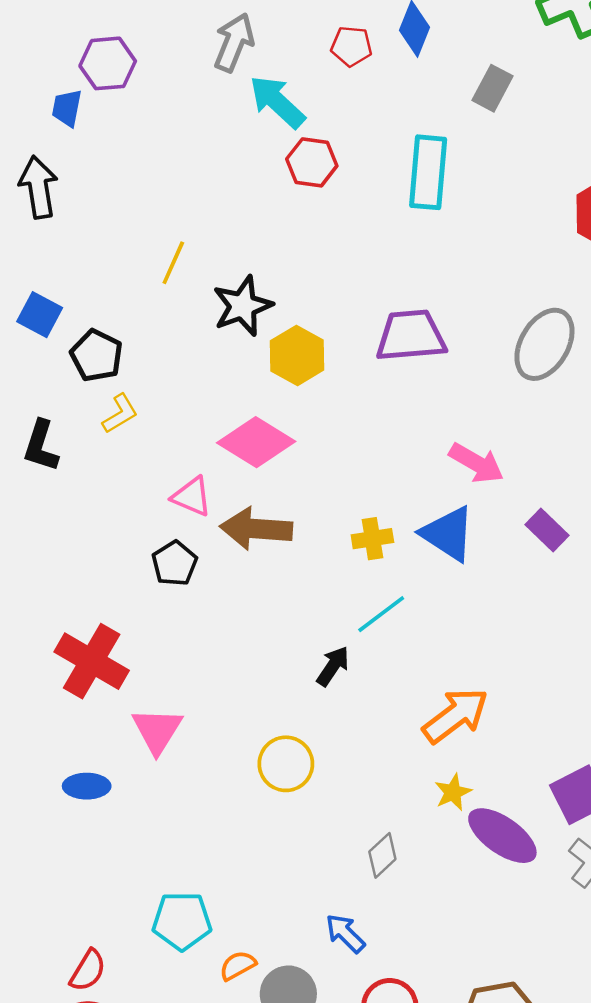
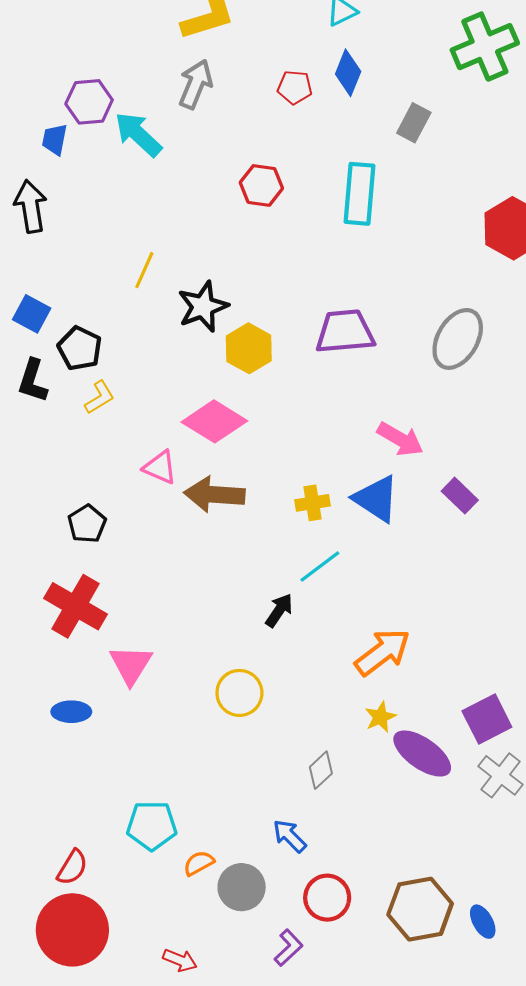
cyan arrow: (277, 102) -> (138, 134), moved
black L-shape: (41, 446) -> (33, 381), moved
black pentagon: (174, 563) -> (87, 524), moved

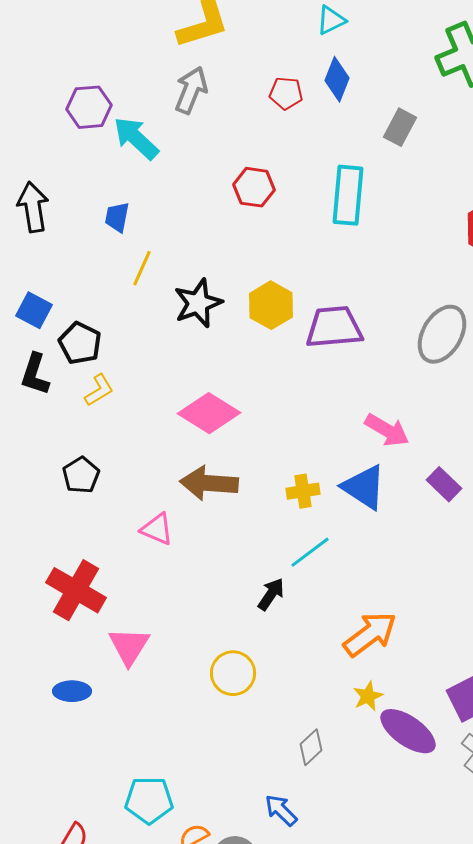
blue trapezoid: (55, 140) -> (117, 217), moved
yellow hexagon: (249, 348) -> (271, 305), moved
pink triangle: (160, 467) -> (157, 529), moved
black pentagon: (87, 524) -> (81, 475), moved

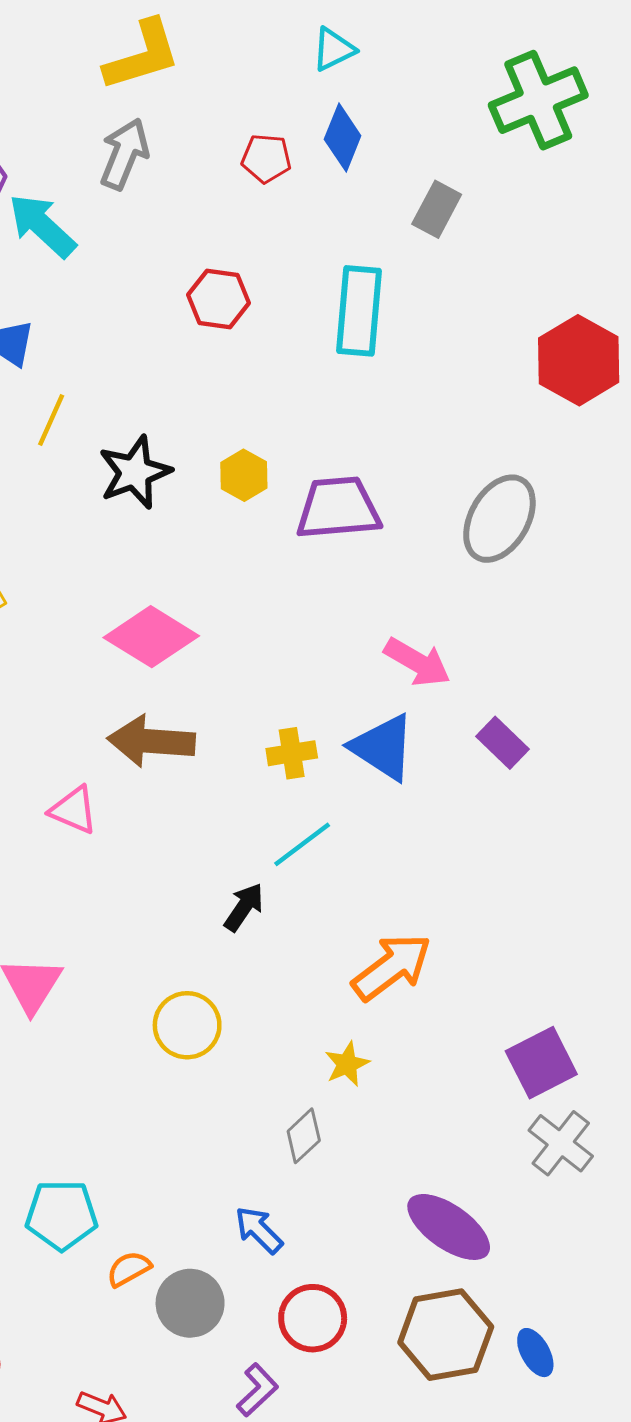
yellow hexagon: (271, 305) -> (244, 475), size x0.7
yellow star: (368, 696) -> (347, 1064), moved
purple ellipse: (408, 731) -> (449, 1227), moved

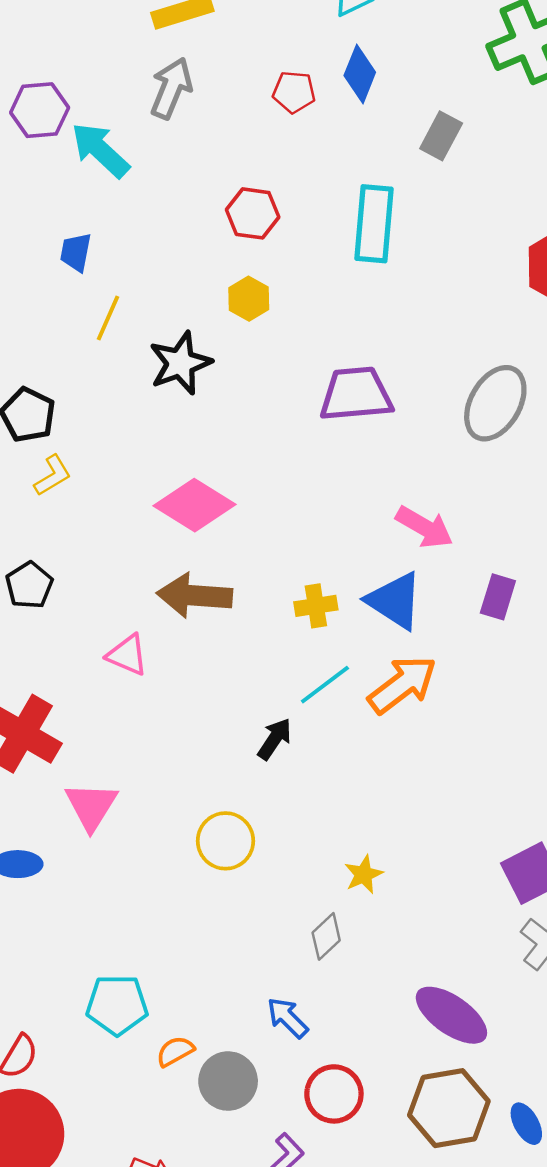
yellow hexagon: (244, 475) -> (249, 299), moved
purple rectangle: (502, 743) -> (498, 597), turned 63
orange arrow: (392, 967) -> (402, 685), moved

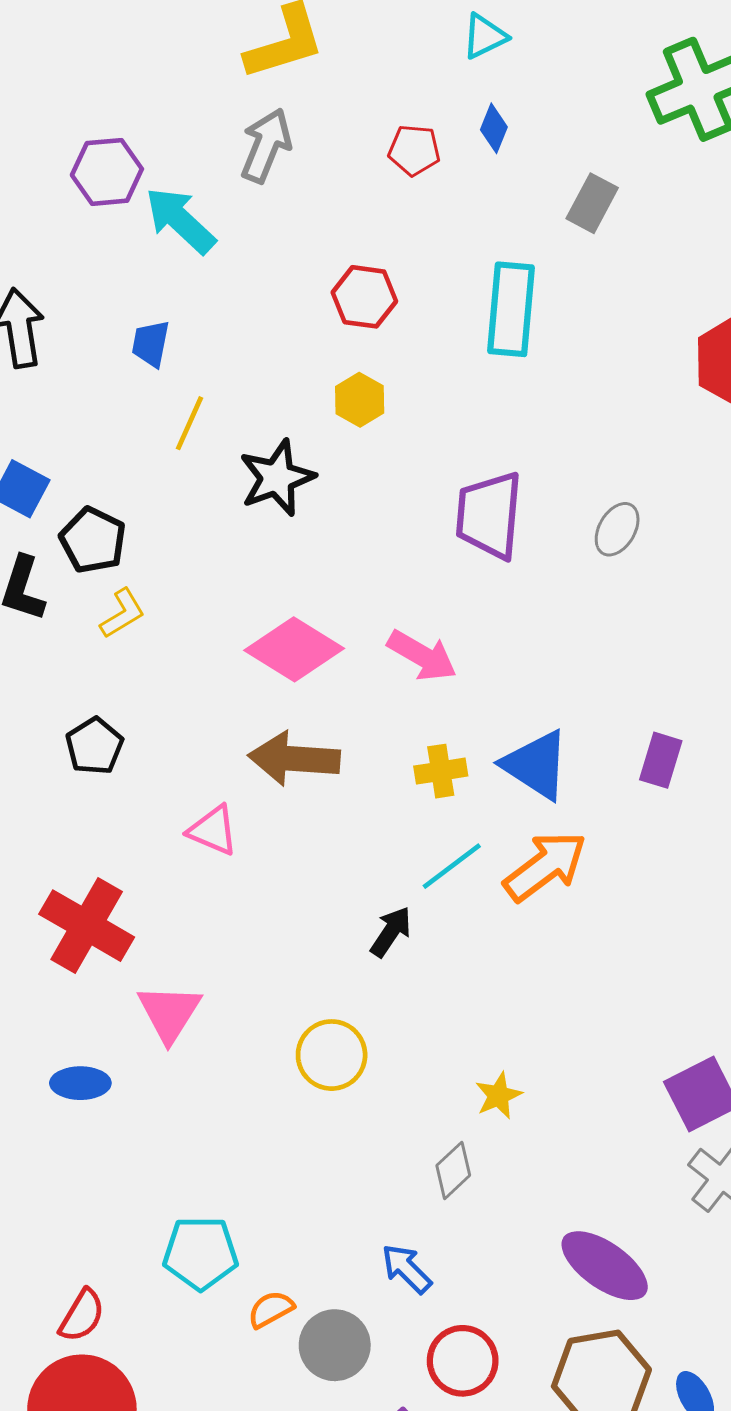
blue diamond: (360, 74) -> (494, 128), size x0.7
purple trapezoid: (356, 394) -> (489, 515), turned -80
gray ellipse: (495, 403) -> (617, 529), moved, size x0.6
pink arrow: (424, 527) -> (422, 656), moved

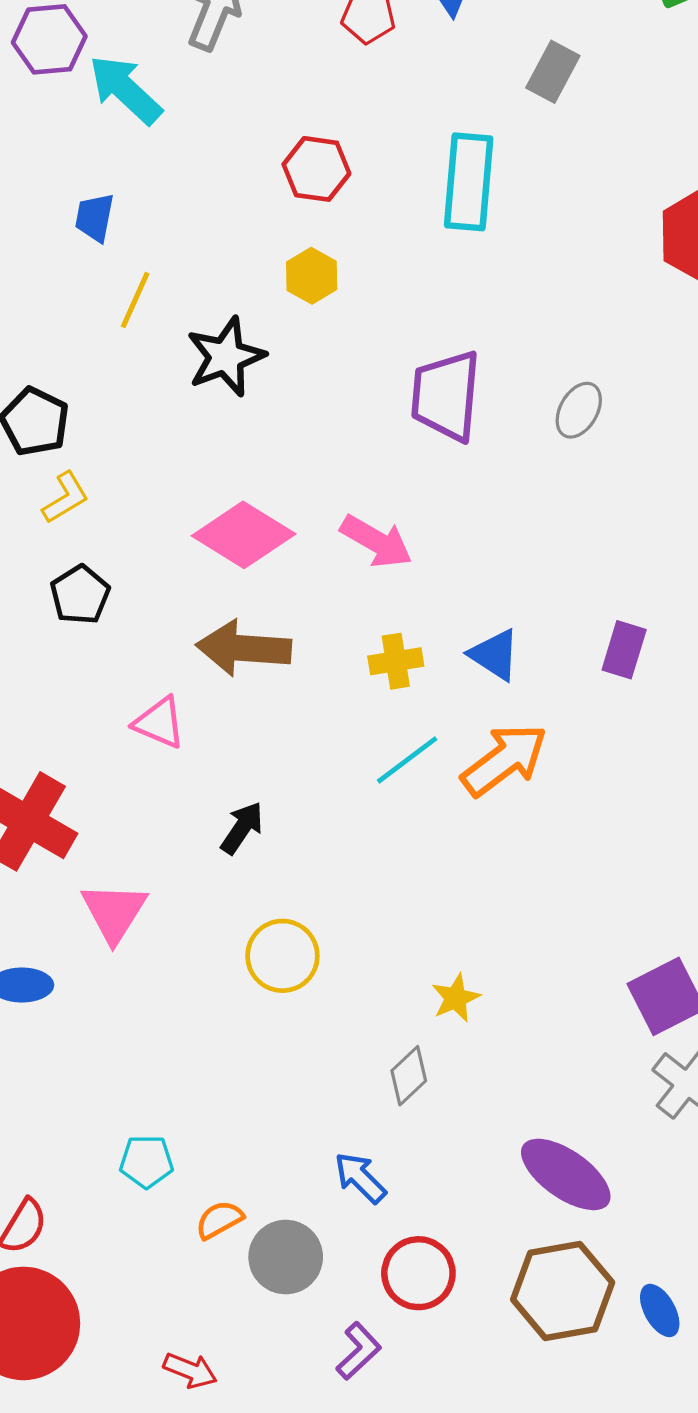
black pentagon: (94, 746) -> (80, 595), moved
blue triangle: (536, 765) -> (495, 655), size x0.7
black arrow: (391, 932) -> (242, 828), moved
cyan pentagon: (201, 1253) -> (146, 1161), size x0.7

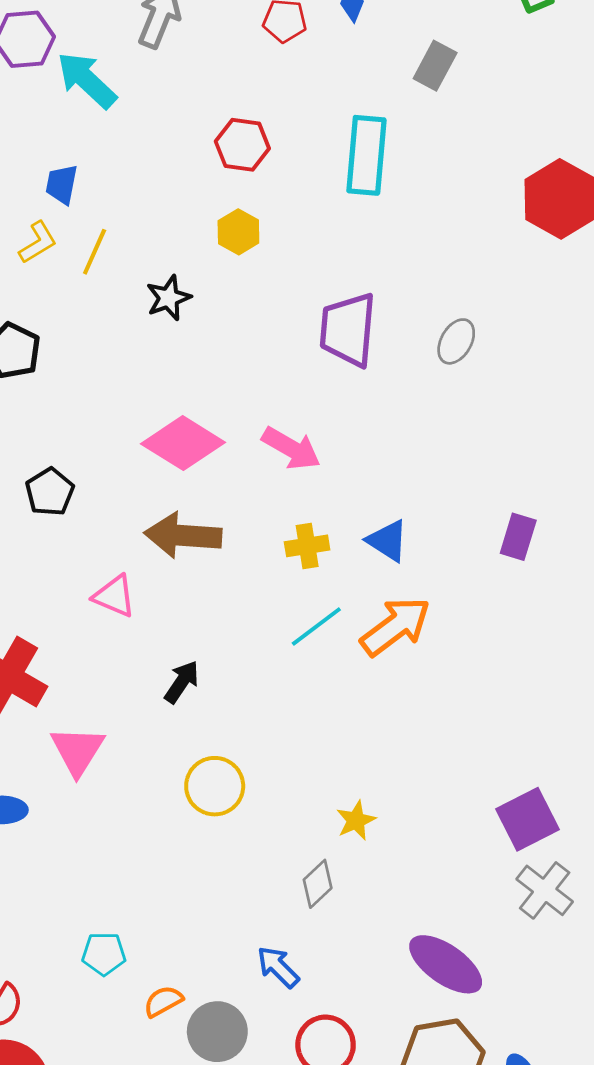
black star: (226, 357) -> (168, 298), size x0.7
yellow L-shape: (65, 498) -> (38, 242), moved
purple rectangle: (624, 650) -> (518, 537), moved

